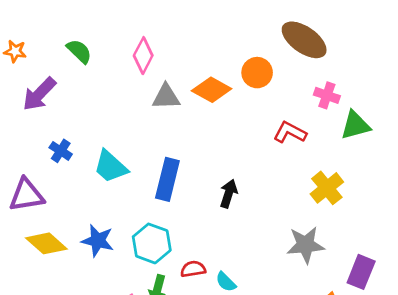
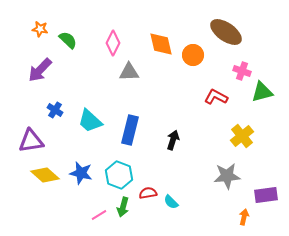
orange star: (15, 51) -> (40, 29), moved
orange diamond: (212, 90) -> (161, 44), moved, turned 48
purple rectangle: (361, 272) -> (266, 195), turned 60

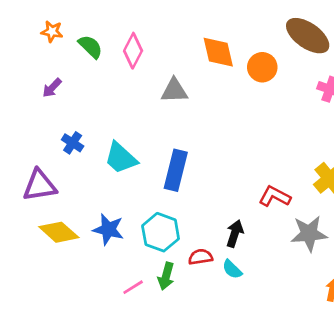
pink diamond: (113, 43) -> (133, 51), moved
purple arrow: (40, 70) -> (52, 88), size x0.6
red L-shape: (216, 97) -> (275, 196), moved
black arrow: (173, 140) -> (235, 234), moved

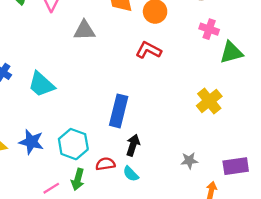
blue rectangle: (176, 170) -> (119, 111), moved
red L-shape: (275, 196) -> (148, 50), moved
gray star: (309, 234) -> (189, 161), moved, size x0.6

